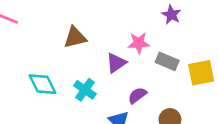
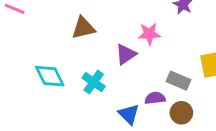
gray rectangle: (167, 61) -> (178, 81), moved
purple semicircle: (137, 95) -> (155, 98), moved, turned 30

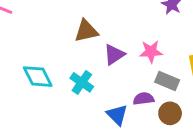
brown triangle: (83, 28) -> (86, 31), moved
pink star: (149, 34) -> (151, 52), moved

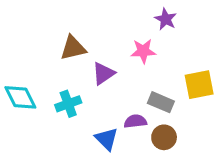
pink star: (151, 52) -> (143, 51), moved
cyan cross: (82, 82) -> (68, 104), turned 35

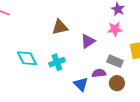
pink star: (143, 51) -> (115, 29), moved
purple triangle: (103, 73) -> (88, 41), moved

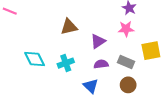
purple semicircle: (99, 73) -> (101, 64), moved

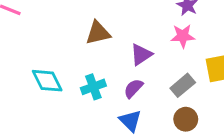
gray rectangle: (126, 62) -> (183, 85), turned -63
purple semicircle: (101, 64) -> (133, 88), moved, turned -40

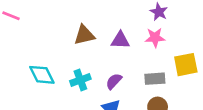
purple triangle: (141, 55) -> (120, 40), moved, turned 36
gray rectangle: (183, 85) -> (155, 79), turned 36

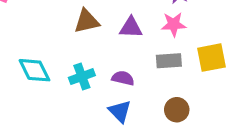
gray rectangle: (155, 79) -> (169, 61), moved
purple semicircle: (114, 81) -> (123, 78), turned 60

